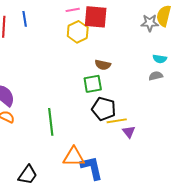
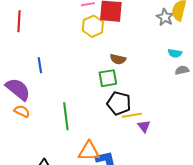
blue line: (25, 19) -> (40, 65), moved
gray star: (150, 23) -> (165, 17), turned 30
gray semicircle: (156, 76) -> (182, 70), moved

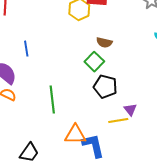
green square: (108, 78) -> (94, 62), turned -36
yellow line: (132, 115) -> (118, 121), moved

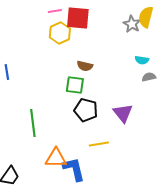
green square: (94, 62) -> (75, 85), turned -36
purple triangle: (130, 110) -> (123, 113), moved, size x1.5

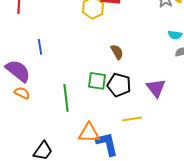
brown semicircle: (85, 66) -> (117, 52), moved, turned -133
green square: (75, 85) -> (97, 81), moved

